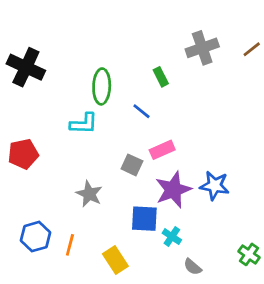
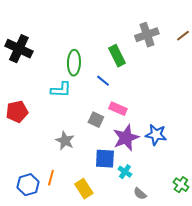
green rectangle: (161, 77) -> (117, 56), size x1.5
pink rectangle: (162, 150) -> (118, 109), turned 48
blue hexagon: (36, 237) -> (28, 185), moved

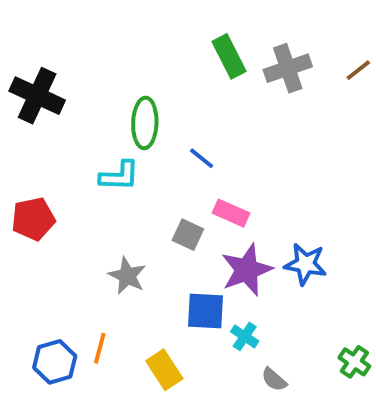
green rectangle: (117, 56) -> (229, 56), moved

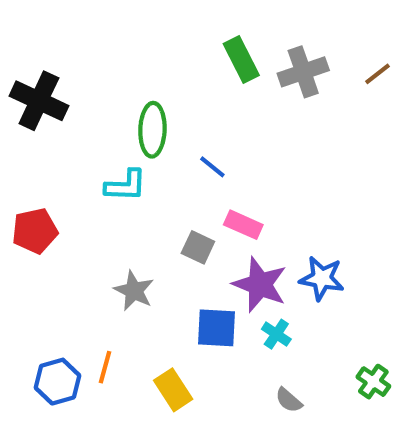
purple star: (247, 270) -> (260, 285), turned -30
cyan cross: (245, 336) -> (276, 334), moved

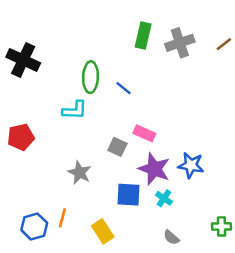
green rectangle: (241, 59) -> (143, 35), turned 40
blue line: (212, 167) -> (124, 88), moved
green cross: (373, 382) -> (221, 226), turned -36

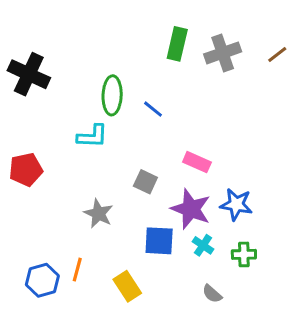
pink rectangle: (144, 133) -> (197, 162), moved
green cross: (221, 226) -> (244, 254), moved

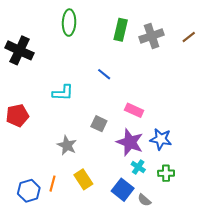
green ellipse: (112, 95) -> (69, 23), moved
blue square: (159, 241) -> (123, 190), moved, turned 35
yellow rectangle: (127, 286) -> (83, 179), moved

